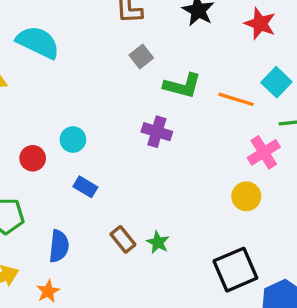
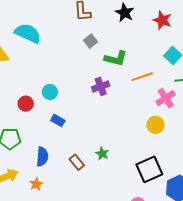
orange line: (236, 99) -> (142, 77), moved, turned -35
purple cross: (157, 132) -> (101, 86), turned -36
brown rectangle: (123, 239) -> (77, 162), moved

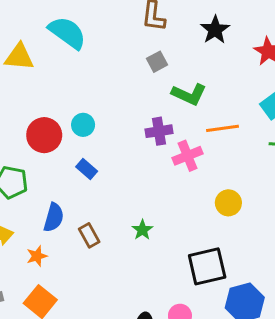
pink cross: (166, 98) -> (188, 156), moved
red circle: (26, 104) -> (44, 135), size x1.5
brown rectangle: (77, 162) -> (89, 235), moved

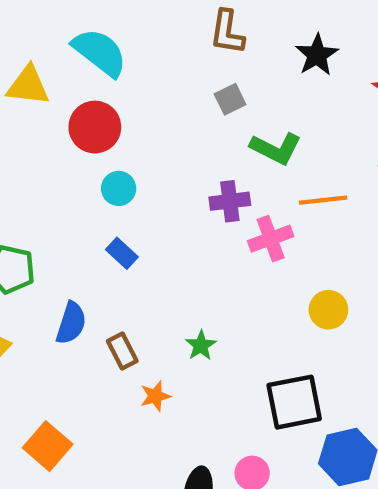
red circle: (44, 135) -> (95, 127), moved
orange star: (37, 256) -> (155, 396), moved

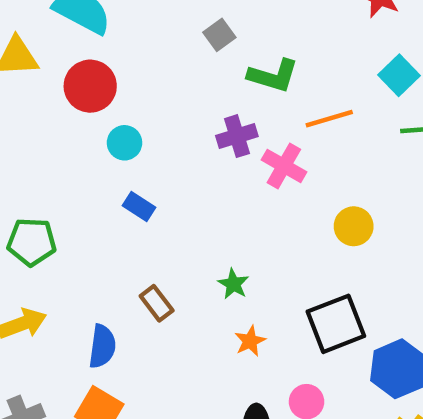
pink cross: (271, 239) -> (284, 166), turned -30
blue semicircle: (71, 323) -> (102, 346), moved
orange star: (155, 396) -> (250, 341), moved

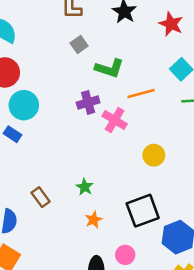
cyan circle: (125, 143) -> (24, 105), size x1.5
blue rectangle: (139, 206) -> (13, 134), moved

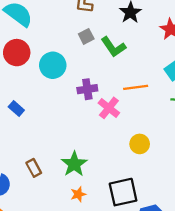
green L-shape: (109, 68) -> (113, 47), moved, turned 30
cyan circle: (24, 105) -> (53, 65), moved
green star: (85, 187) -> (74, 164), size x1.6

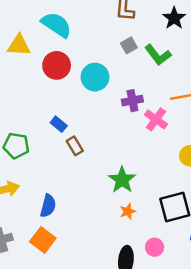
brown rectangle: (34, 168) -> (75, 146), moved

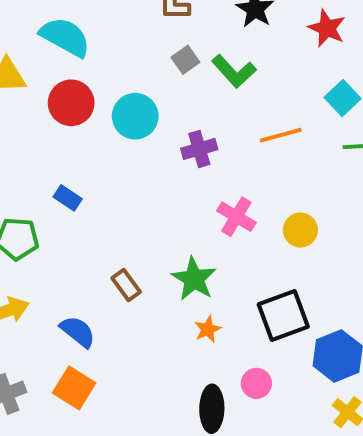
pink cross: (156, 119) -> (236, 217), moved
blue rectangle: (59, 124) -> (68, 198), moved
brown rectangle: (75, 146) -> (126, 285), moved
blue semicircle: (48, 206) -> (78, 332), turned -60

